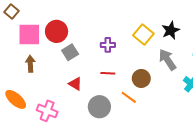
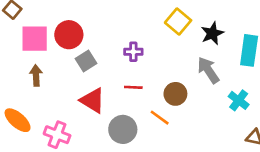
yellow square: (143, 35) -> (178, 22), moved
red triangle: (75, 84) -> (93, 100), size x1.5

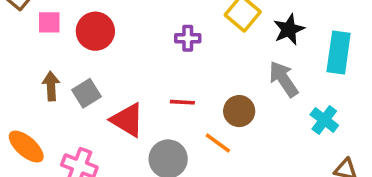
pink square: (35, 39) -> (49, 22), moved, size x0.6
purple cross: (133, 52) -> (188, 38), moved
gray square: (86, 61) -> (87, 93), moved

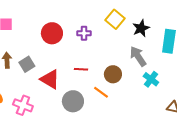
red circle: (95, 31) -> (52, 33), moved
cyan cross: (324, 120) -> (151, 79), moved

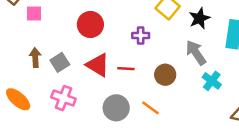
purple cross: (84, 33) -> (141, 36), moved
red triangle: (50, 79) -> (98, 65), moved
orange line: (101, 92) -> (150, 108), moved
pink cross: (23, 105) -> (63, 98), moved

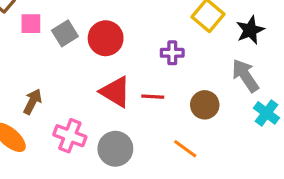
brown arrow: (35, 58) -> (32, 102), moved, turned 30
gray square: (60, 62) -> (65, 33), moved
gray circle: (116, 108) -> (115, 149), moved

